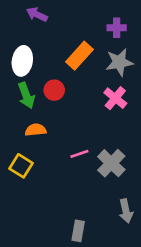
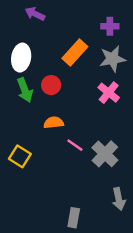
orange semicircle: (36, 130) -> (54, 123), moved
pink line: (79, 154) -> (75, 145), turned 54

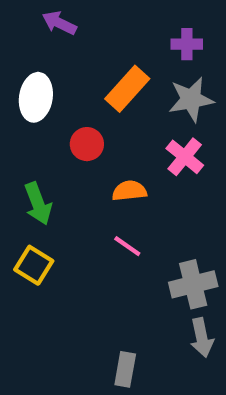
green arrow: (25, 90) -> (38, 204), moved
orange semicircle: (54, 123) -> (129, 191), moved
gray cross: (105, 154) -> (193, 284), moved, turned 32

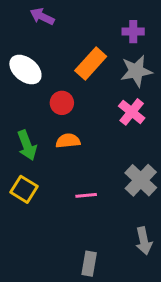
white ellipse: (36, 97) -> (25, 70), turned -60
orange semicircle: (129, 191) -> (68, 141), moved
pink line: (127, 246) -> (86, 195), moved, turned -40
gray cross: (193, 284) -> (141, 180), moved, turned -32

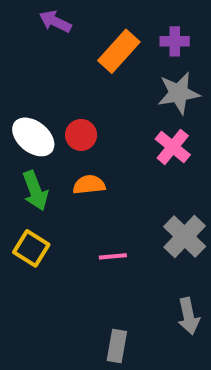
orange rectangle: (91, 63) -> (119, 51), moved
white ellipse: (25, 70) -> (33, 137), moved

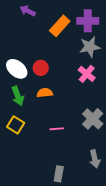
purple cross: (175, 41) -> (88, 21), size x1.5

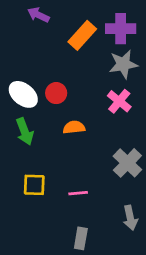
orange semicircle: (45, 93) -> (74, 127), moved
yellow square: (16, 125) -> (34, 185), moved, turned -30
pink line: (57, 129) -> (78, 193), moved

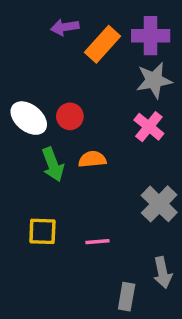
purple arrow: (38, 15) -> (65, 27), moved, turned -35
green arrow: (25, 131) -> (53, 164), moved
gray rectangle: (81, 238) -> (127, 297), moved

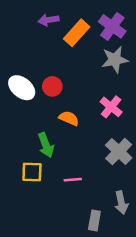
purple cross: (151, 36) -> (112, 26), turned 36
pink cross: (149, 127) -> (111, 107), moved
orange semicircle: (92, 159) -> (69, 118), turned 30
green arrow: (53, 164) -> (46, 145), moved

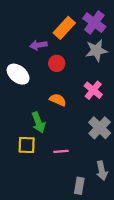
purple arrow: (48, 20) -> (38, 45), moved
red circle: (52, 86) -> (57, 63), moved

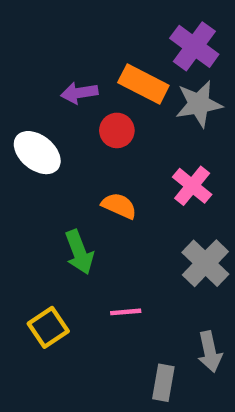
orange rectangle: (64, 28) -> (143, 84), moved, turned 75
yellow square: (27, 145) -> (48, 327), moved, turned -36

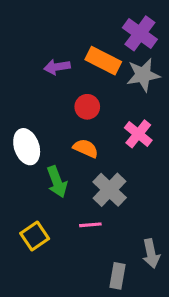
red circle: (117, 130) -> (87, 107), moved
white ellipse: (37, 153) -> (27, 147), moved, turned 32
gray cross: (205, 263) -> (110, 190), moved

